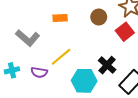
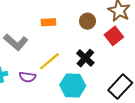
black cross: (107, 65) -> (85, 58), moved

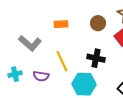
black cross: (85, 58) -> (96, 58), turned -30
yellow line: (50, 61) -> (62, 61), turned -75

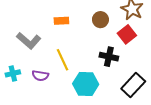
black cross: (96, 58) -> (109, 57), moved

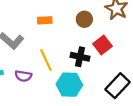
red square: (127, 34) -> (103, 45), moved
black cross: (109, 57) -> (80, 57), moved

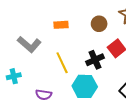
black cross: (80, 57) -> (95, 60), turned -36
purple semicircle: (23, 76) -> (44, 95), moved

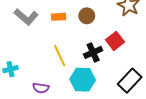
brown circle: (99, 24) -> (87, 16), moved
gray L-shape: (29, 44) -> (26, 17), moved

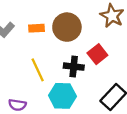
brown circle: (87, 16) -> (67, 27), size x1.6
black cross: (93, 52) -> (74, 67), turned 30

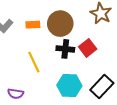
black cross: (74, 67) -> (65, 49), moved
cyan hexagon: (62, 96) -> (69, 85), moved

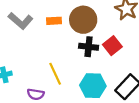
yellow line: (34, 62) -> (55, 74), moved

